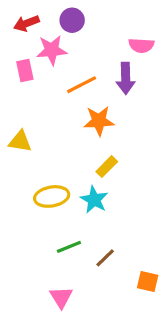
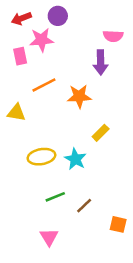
orange line: (82, 85) -> (44, 85), moved
yellow rectangle: (107, 167) -> (101, 133), moved

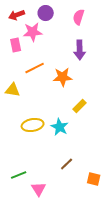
pink semicircle: (113, 36) -> (79, 17), moved, turned 105
green line: (55, 197) -> (19, 175), moved

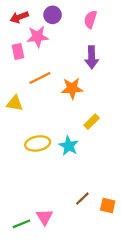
brown line: (67, 164) -> (82, 199), moved
green line: (19, 175) -> (22, 224), moved

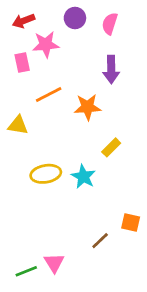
purple circle: (53, 15) -> (75, 18), moved
orange square: (108, 205) -> (131, 223), moved

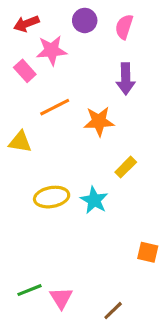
pink rectangle: (22, 63) -> (25, 71), turned -30
brown line: (100, 241) -> (113, 311), moved
green line: (26, 271) -> (30, 290), moved

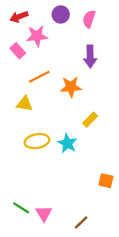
yellow triangle: (20, 142) -> (25, 104), moved
green line: (30, 290) -> (21, 208), turned 54

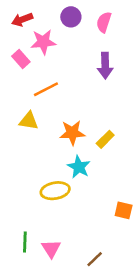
orange star: (71, 87) -> (72, 133), moved
yellow ellipse: (37, 141) -> (55, 191), moved
green line: (21, 208) -> (25, 242), turned 60

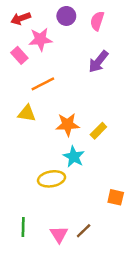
purple arrow: (105, 66) -> (98, 62), turned 40
pink triangle: (51, 249) -> (59, 234), moved
brown line: (95, 259) -> (84, 231), moved

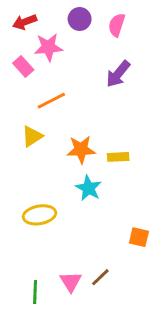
yellow triangle: (27, 113) -> (32, 136), turned -42
yellow rectangle: (98, 131) -> (118, 157), turned 42
yellow ellipse: (52, 179) -> (40, 215), moved
green line: (23, 227) -> (35, 292), moved

